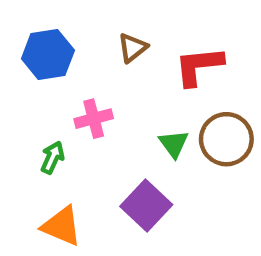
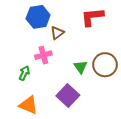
brown triangle: (133, 48) -> (57, 33), moved
blue hexagon: (48, 55) -> (38, 17), moved
red L-shape: (199, 66) -> (92, 17), moved

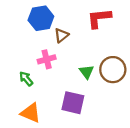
green arrow: (24, 73) -> (26, 79), turned -64
purple square: (68, 96) -> (73, 103), turned -30

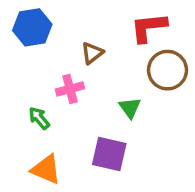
blue hexagon: (41, 18) -> (32, 27), moved
brown circle: (113, 70) -> (167, 70), moved

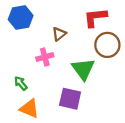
green triangle: (130, 108) -> (83, 69), size x1.6
green arrow: (39, 118) -> (21, 83), moved

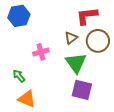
brown triangle: (59, 34) -> (71, 38), moved
purple square: (70, 99) -> (82, 90), moved

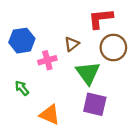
blue hexagon: (19, 16) -> (22, 41), moved
brown triangle: (71, 38) -> (72, 44), moved
orange triangle: (27, 99) -> (50, 115), moved

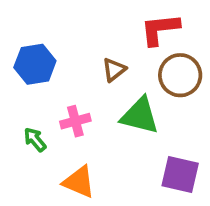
pink cross: (47, 60) -> (75, 121), moved
green triangle: (88, 73) -> (140, 116), turned -40
purple square: (95, 104) -> (180, 175), moved

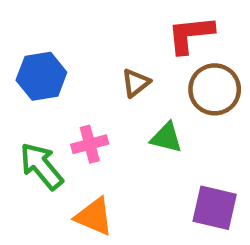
green triangle: (140, 116) -> (166, 138), size x0.7
green arrow: (35, 140) -> (41, 166), size x1.6

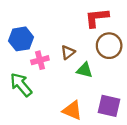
brown triangle: (136, 83) -> (68, 52), moved
pink cross: (90, 144) -> (40, 60), moved
orange triangle: (94, 217) -> (72, 110), moved

